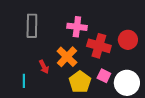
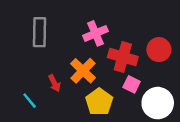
pink cross: (77, 27) -> (95, 33), turned -30
pink square: (104, 76) -> (132, 84), moved
cyan line: (24, 81) -> (30, 101), turned -40

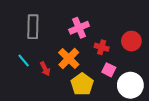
red cross: (123, 57) -> (102, 47), size x0.6
cyan line: (30, 101) -> (24, 61), moved

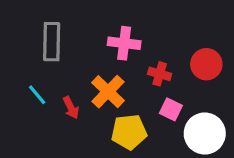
pink cross: (79, 28) -> (124, 43), turned 30
yellow pentagon: (82, 84) -> (129, 132), turned 30

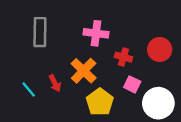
cyan line: (37, 95) -> (29, 89), moved
yellow pentagon: (129, 132) -> (100, 102), turned -30

